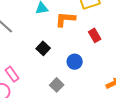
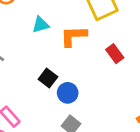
blue circle: (75, 62) -> (68, 93), moved

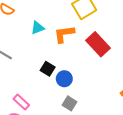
red rectangle: (115, 54) -> (98, 44), size x1.6

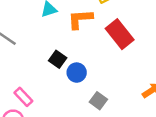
gray square: (70, 103) -> (98, 101), moved

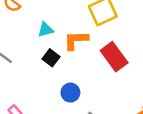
black square: (58, 59) -> (51, 58), moved

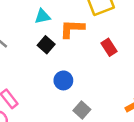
red rectangle: (114, 57) -> (109, 47), size x0.6

